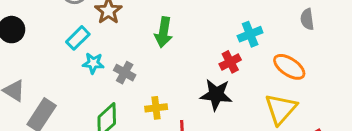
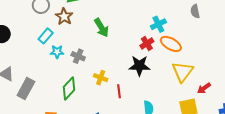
green arrow: (163, 32) -> (101, 28), turned -36
orange ellipse: (289, 67) -> (171, 44), moved
yellow cross: (156, 108) -> (101, 78), turned 32

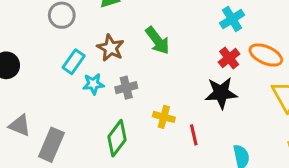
brown star: (64, 17) -> (111, 48), moved
cyan cross: (158, 24) -> (232, 19), moved
gray cross: (78, 56) -> (126, 88), turned -32

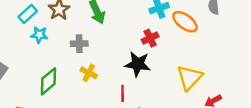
orange ellipse: (266, 55) -> (185, 22), moved
gray cross: (126, 88) -> (79, 44), moved
red line: (194, 135) -> (123, 93), moved

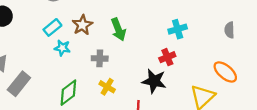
orange ellipse: (185, 22) -> (225, 72), moved

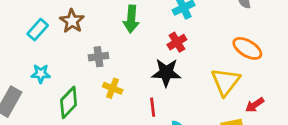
green arrow: (118, 29) -> (131, 19), moved, turned 35
cyan star: (62, 48) -> (41, 74), moved

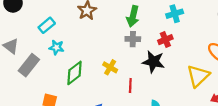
cyan rectangle: (38, 30) -> (47, 25), moved
gray cross: (98, 57) -> (133, 39), moved
red line: (153, 107) -> (130, 86), moved

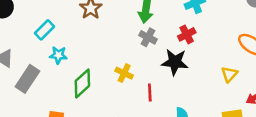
gray cross: (133, 39) -> (148, 37), turned 32
yellow triangle: (198, 76) -> (229, 74), size x0.6

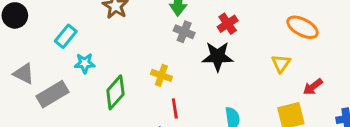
gray rectangle: (27, 79) -> (53, 94), turned 32
red line: (150, 93) -> (175, 108), moved

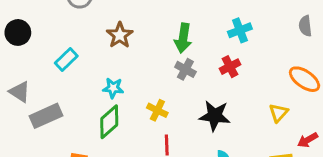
black star: (218, 56) -> (215, 116), moved
cyan star: (85, 63) -> (113, 88), moved

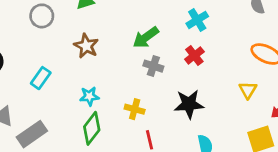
green arrow: (183, 38) -> (146, 37), turned 56

